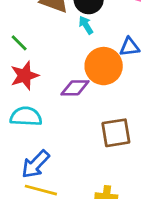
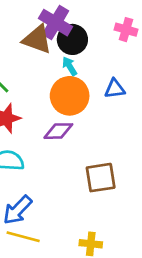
orange circle: (104, 66) -> (70, 96), moved

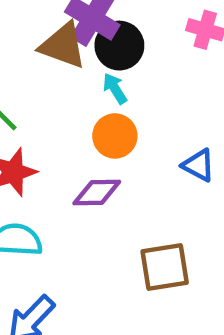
blue triangle: (115, 89) -> (198, 165), moved, turned 35
orange circle: (70, 96) -> (115, 136), size x0.7

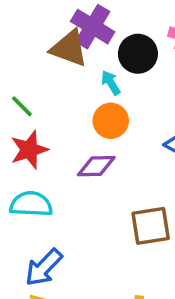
black circle: (119, 46) -> (138, 54), moved

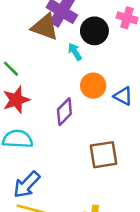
orange circle: (111, 121) -> (93, 86), moved
purple diamond: (96, 166) -> (64, 112), turned -44

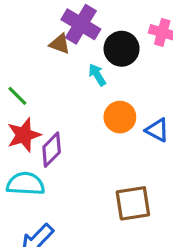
brown triangle: (45, 27) -> (60, 44), size x0.6
purple diamond: (64, 112) -> (52, 150), moved

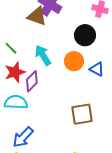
brown triangle: (60, 44) -> (37, 16), size x1.5
black circle: (122, 49) -> (85, 35), moved
cyan arrow: (97, 75) -> (43, 55), moved, size x1.5

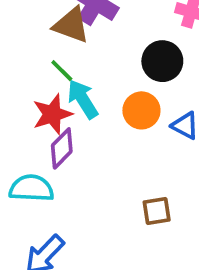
green line: (11, 48) -> (62, 71), moved
red star: (15, 72) -> (52, 114), moved
brown square: (82, 114) -> (157, 211), size x0.7

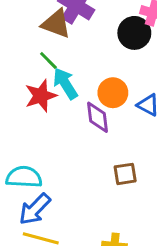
black circle: (162, 61) -> (134, 33), moved
purple diamond: (62, 148) -> (98, 117), moved, turned -52
cyan semicircle: (31, 188) -> (24, 177), moved

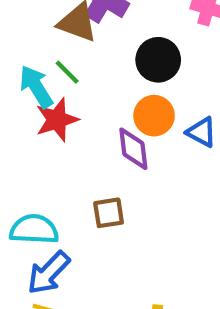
black circle: (134, 33) -> (158, 60), moved
cyan arrow: (65, 83) -> (36, 87), moved
brown square: (125, 174) -> (109, 213), moved

